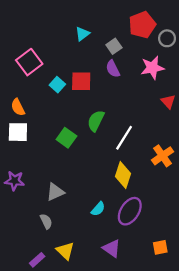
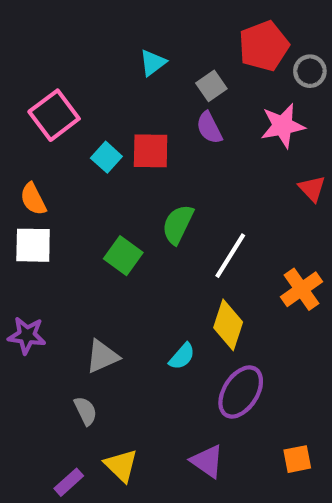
cyan semicircle: (98, 209) -> (182, 356), moved

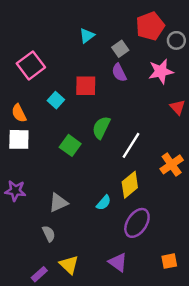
cyan square: (106, 157) -> (56, 100), moved
yellow diamond: (228, 325) -> (130, 185), turned 32

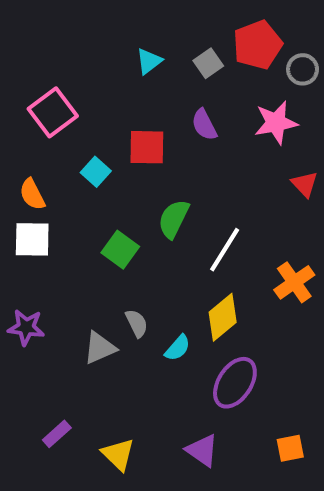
gray square: (120, 49) -> (208, 63), moved
gray semicircle: (49, 234) -> (137, 323), moved
purple rectangle: (39, 274) -> (57, 434), moved

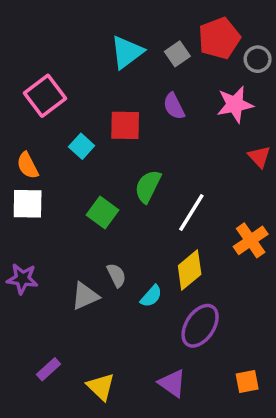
cyan triangle: (149, 61) -> (127, 52), size x1.5

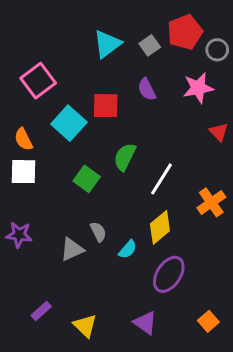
cyan square: (82, 146) -> (69, 123), size x1.6
orange square: (247, 382) -> (208, 321), turned -30

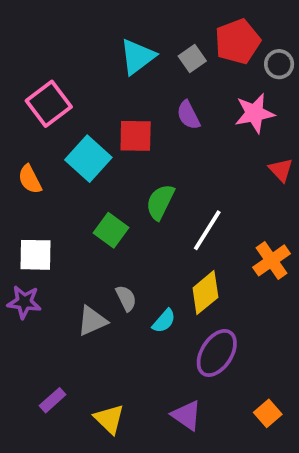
white square: (23, 172) -> (36, 255), moved

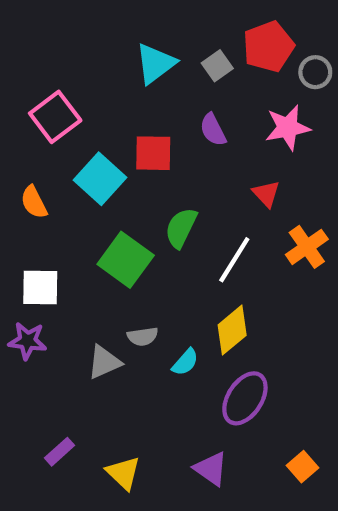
red triangle: (281, 170) -> (266, 194), moved
green square: (111, 230) -> (126, 260), size x1.4
orange cross: (271, 260) -> (307, 247), moved
gray semicircle: (126, 298) -> (143, 337), turned 108

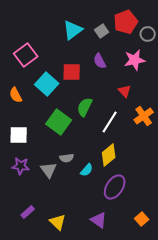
purple star: (27, 341) -> (21, 166), moved
gray triangle: (104, 362) -> (49, 170), turned -42

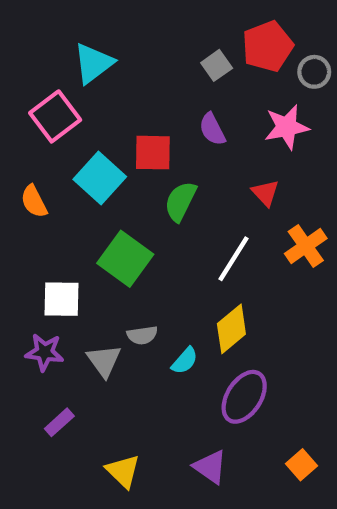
cyan triangle: (73, 30) -> (93, 63), moved
green semicircle: (85, 107) -> (180, 201), moved
white square: (19, 135) -> (61, 299), moved
purple rectangle: (28, 212) -> (59, 422), moved

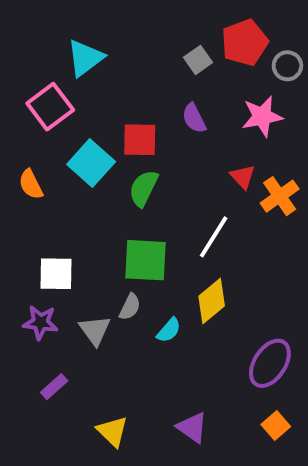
green semicircle: (180, 201) -> (144, 188), moved
orange cross: (306, 246) -> (280, 196), moved
green square: (125, 259) -> (145, 260), moved, turned -33
gray semicircle: (142, 335) -> (130, 307), turned -56
purple ellipse: (244, 397) -> (270, 363), moved

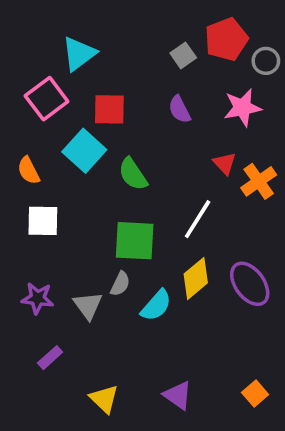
red square: (140, 140) -> (109, 109), moved
green semicircle: (144, 188) -> (133, 174), turned -60
white square: (56, 274) -> (43, 221), moved
cyan semicircle: (169, 330) -> (156, 305), size x1.4
purple ellipse: (270, 363) -> (250, 284), moved, turned -69

